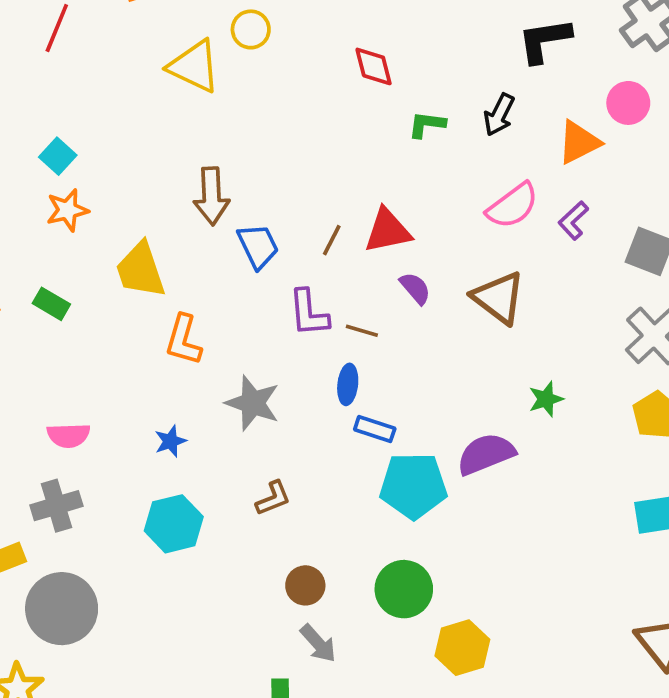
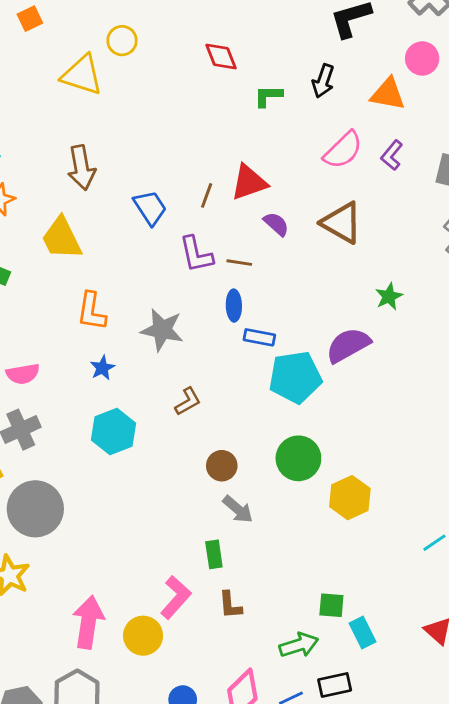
orange triangle: (579, 142) -> (388, 94), turned 45
brown arrow: (211, 196) -> (81, 168), moved
orange L-shape: (183, 340) -> (92, 311), moved

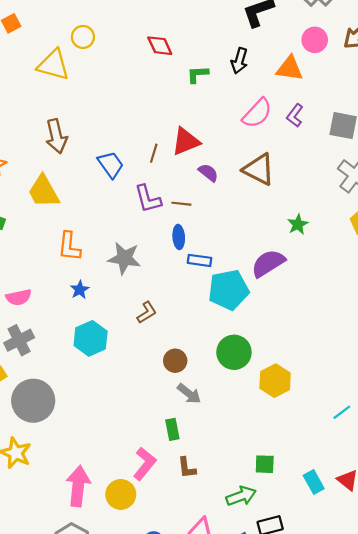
cyan rectangle: (362, 633) -> (314, 482), moved

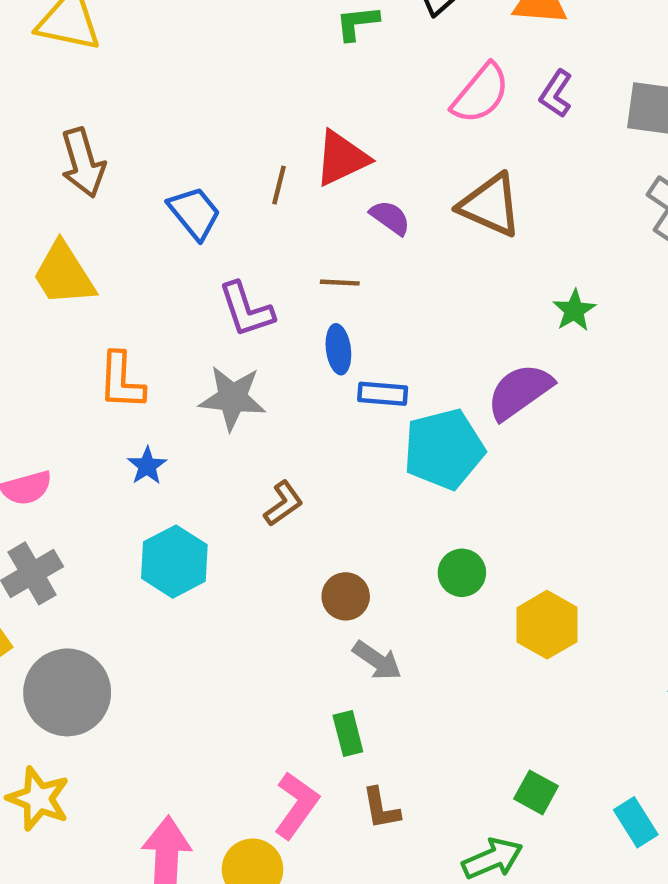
purple L-shape: (148, 199) -> (246, 310), moved
green circle: (234, 352) -> (462, 573), size x0.7
green square: (265, 464) -> (536, 792), turned 30

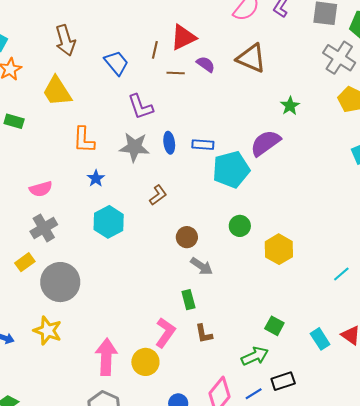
brown line: (340, 283) -> (176, 73), moved
blue ellipse: (338, 349) -> (169, 143), moved

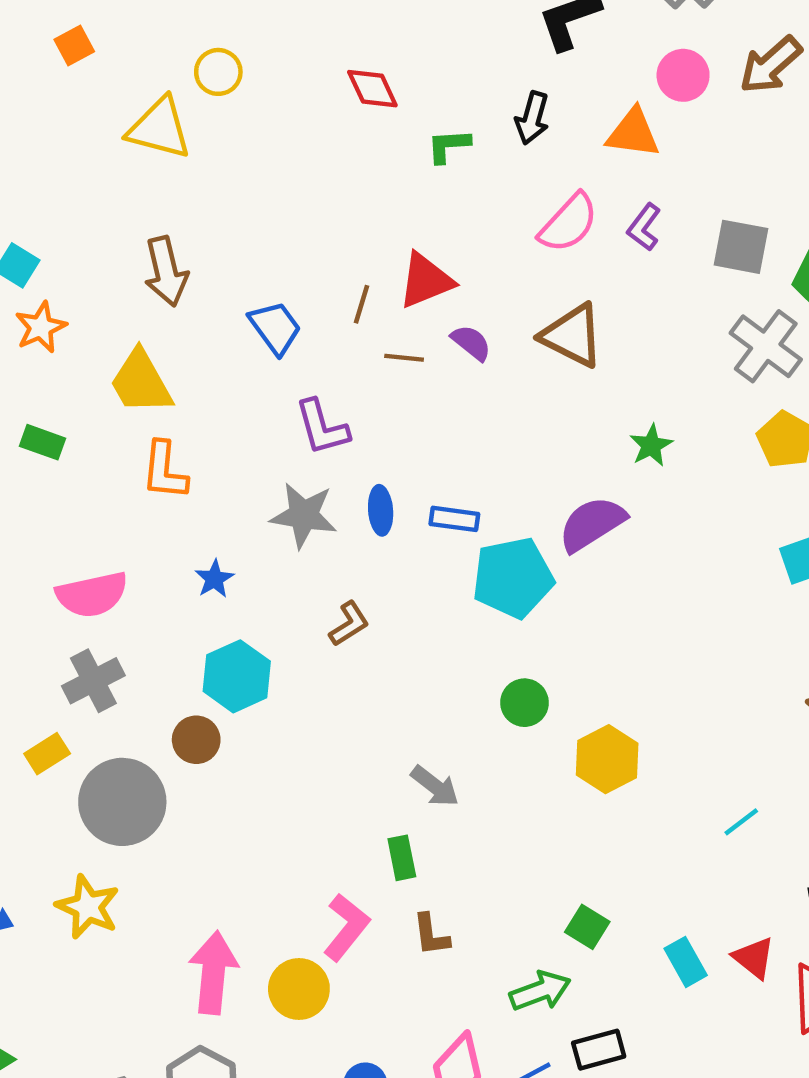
orange L-shape: (84, 140) -> (165, 471), moved
pink semicircle: (41, 189) -> (92, 595), size x1.4
brown circle: (187, 237) -> (196, 740), moved

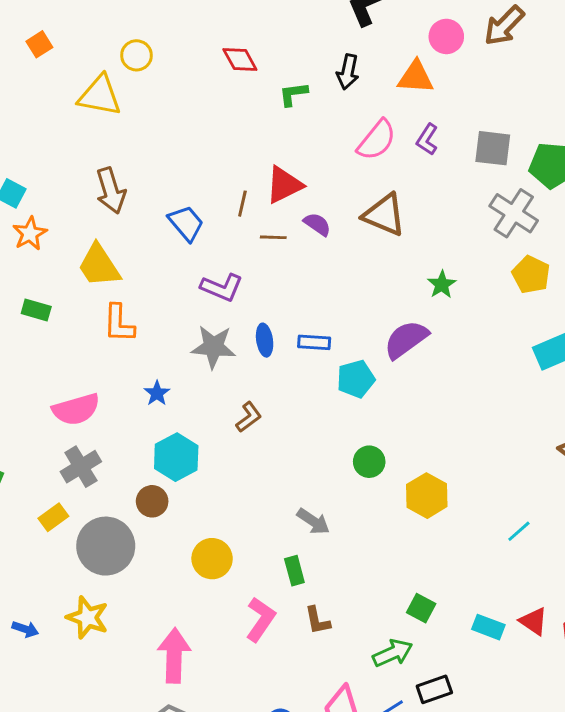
purple L-shape: (322, 427) -> (222, 287), turned -48
cyan pentagon: (513, 578) -> (356, 379), size x0.7
cyan rectangle: (686, 962) -> (488, 627), turned -36
yellow circle: (299, 989) -> (212, 559), moved

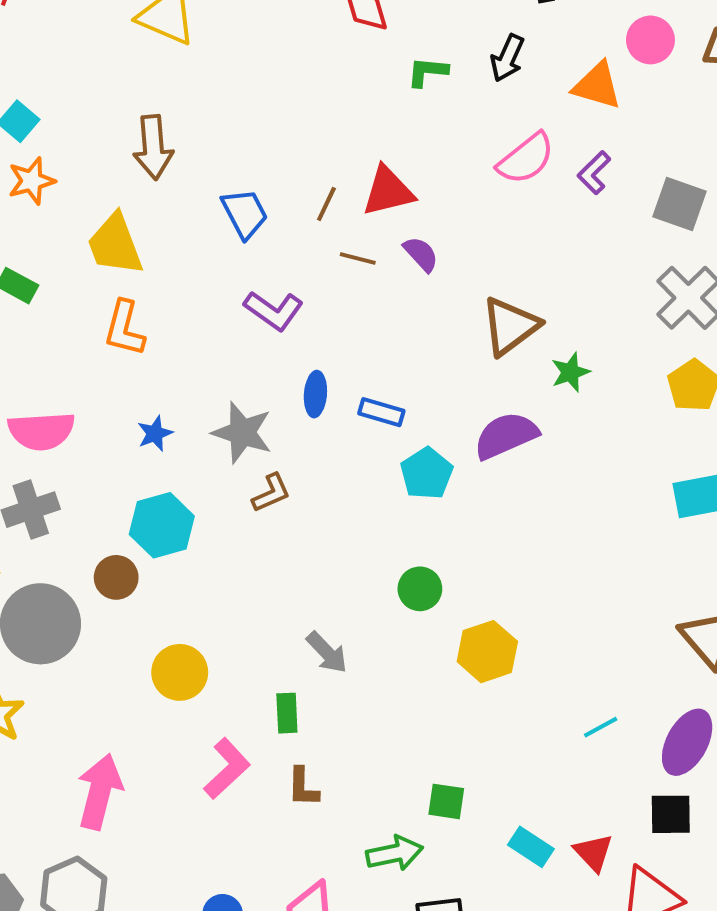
brown triangle: (384, 215) -> (510, 326), moved, turned 48
gray star: (213, 347) -> (242, 432), moved
cyan pentagon: (356, 379) -> (427, 474), turned -30
green square: (421, 608) -> (446, 801), turned -32

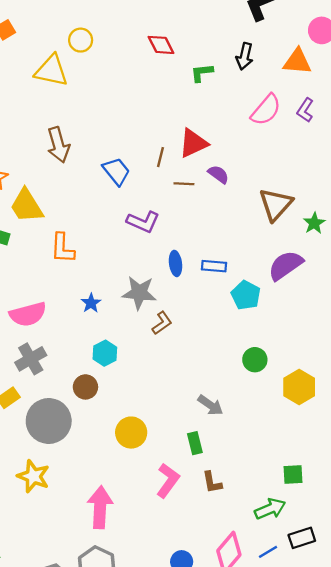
yellow trapezoid: (115, 245) -> (27, 206), moved
cyan hexagon: (162, 525) -> (105, 353), size x0.7

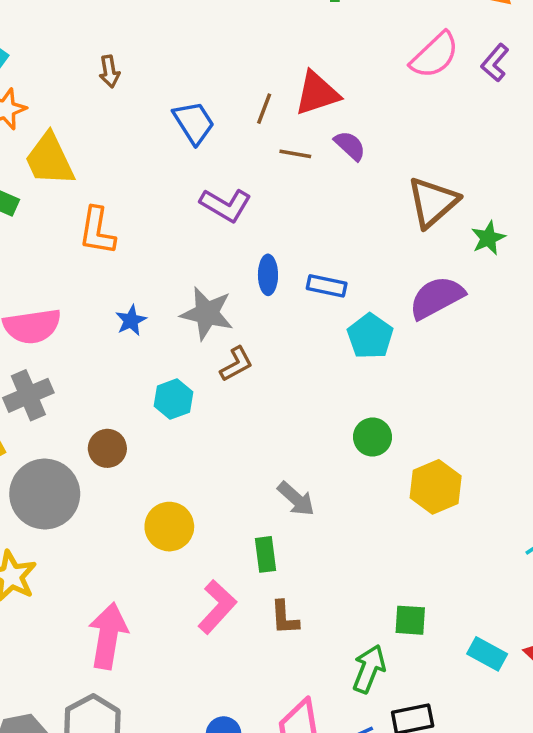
brown arrow: (58, 145) -> (109, 71), size x0.6
cyan hexagon: (105, 353) -> (173, 399), moved
green arrow: (270, 509) -> (369, 669), turned -52

